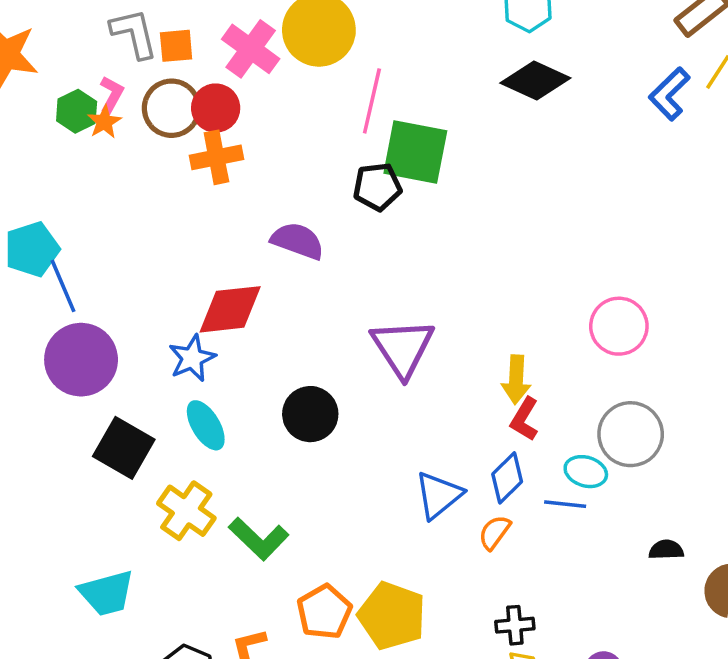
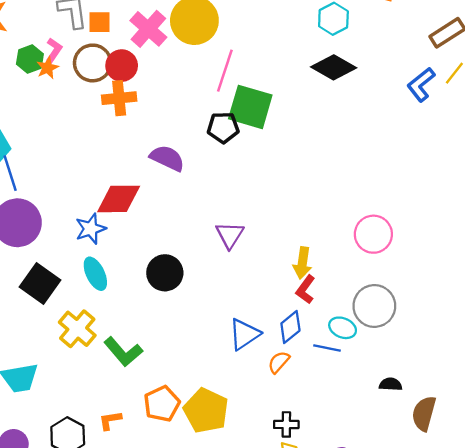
purple triangle: (403, 348) -> (230, 235), size x0.7

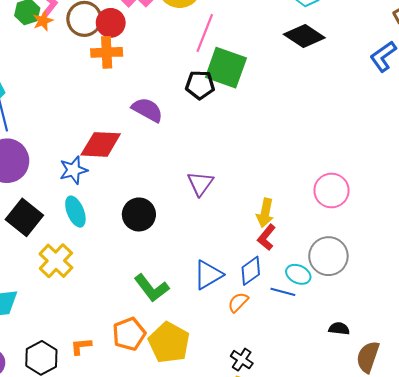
green L-shape: (123, 352) -> (152, 288), moved
black cross: (286, 424) -> (242, 360), turned 30

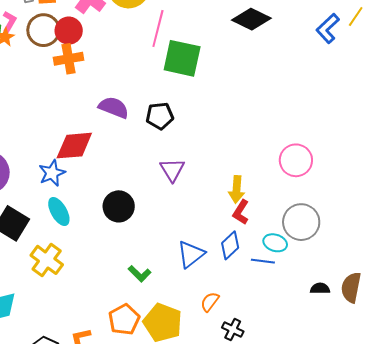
black pentagon: (200, 85) -> (160, 116), moved
green L-shape: (152, 288) -> (140, 274), size x0.7
orange semicircle: (238, 302) -> (210, 302), moved
brown semicircle: (368, 357) -> (351, 287), moved

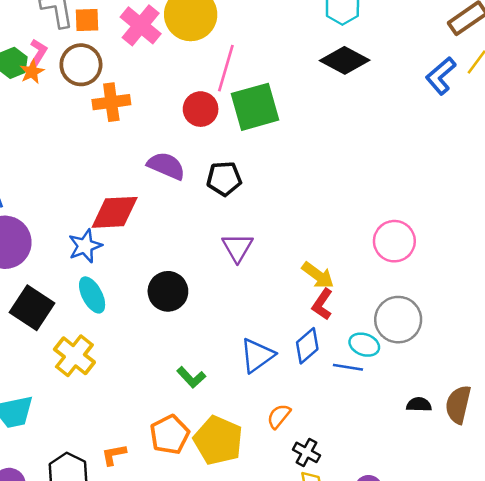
red circle: (69, 31) -> (201, 109), moved
green square: (182, 58) -> (255, 107), turned -30
yellow arrow: (237, 189) -> (318, 275), turned -60

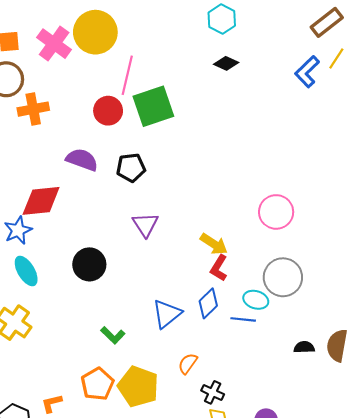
black diamond: (345, 60) -> (226, 63), size x0.6

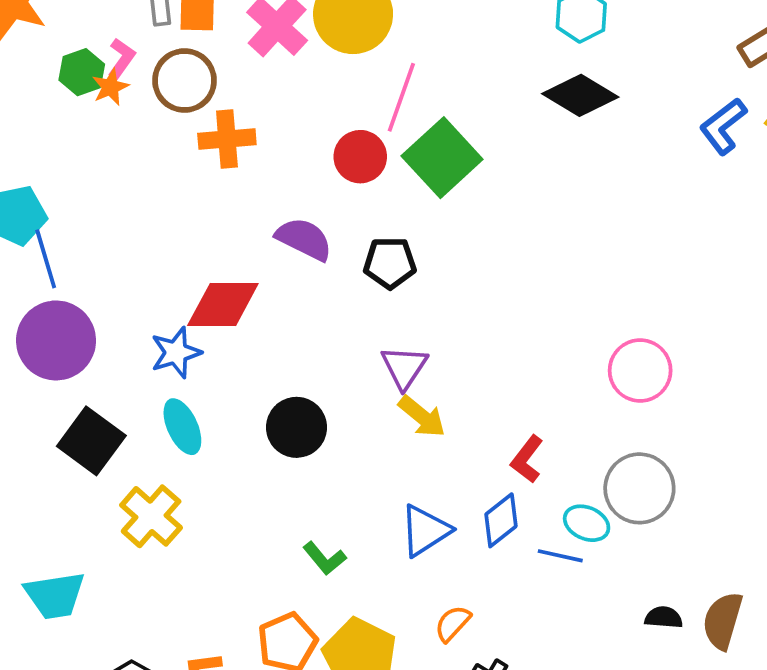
black diamond: (226, 63) -> (580, 95), size x1.6
green square: (153, 106) -> (442, 158), turned -30
yellow arrow: (214, 244) -> (422, 417), moved

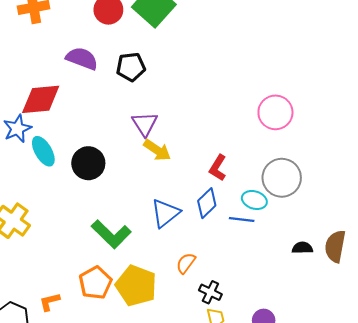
cyan ellipse: (182, 427) -> (43, 151), moved
green L-shape: (325, 558) -> (111, 234), size x1.6

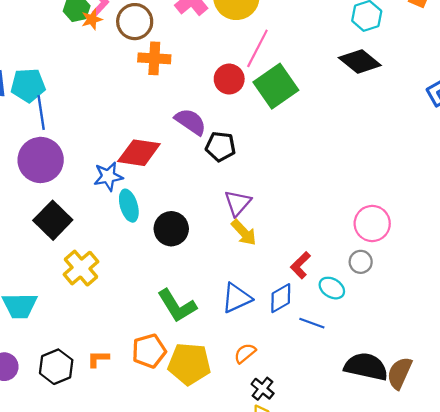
black pentagon: (131, 67) -> (221, 147), moved
gray circle: (282, 178) -> (361, 262), moved, size x0.6
cyan ellipse: (254, 200) -> (332, 288), moved
black semicircle: (302, 248) -> (366, 367), size x2.0
yellow pentagon: (136, 286) -> (189, 364), turned -30

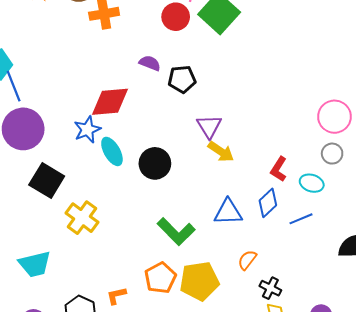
purple semicircle: (190, 122) -> (150, 63), size x0.7
blue triangle: (237, 298) -> (228, 212), turned 36
blue line: (312, 323) -> (301, 219), turned -30

